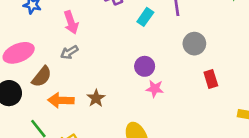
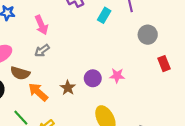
purple circle: (145, 66) -> (93, 78), moved
brown semicircle: (42, 77) -> (20, 73), turned 72
orange arrow: (61, 100) -> (38, 92), turned 45

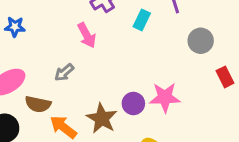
pink arrow: (41, 25) -> (87, 35), moved
pink star: (117, 76) -> (165, 97), size x1.5
brown star: (68, 88) -> (102, 118), size x1.5

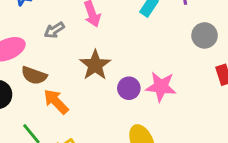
gray arrow: (64, 72) -> (54, 30), moved
brown star: (102, 118) -> (95, 65), moved

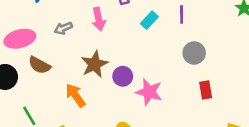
purple circle: (129, 88) -> (123, 76), moved
orange arrow: (56, 102) -> (75, 95), moved

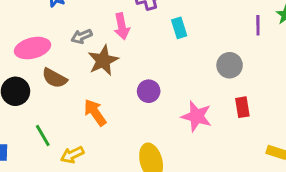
purple line: (182, 15) -> (258, 25), moved
cyan rectangle: (149, 20) -> (179, 28), turned -60
brown star: (94, 64) -> (103, 60), moved
pink star: (149, 92) -> (197, 116), moved

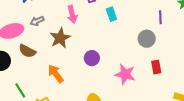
purple line: (258, 25) -> (160, 17), moved
gray arrow: (82, 36) -> (37, 21), moved

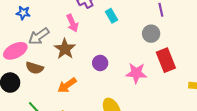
gray arrow: (37, 21) -> (39, 36), size x1.5
red rectangle: (156, 67) -> (166, 60), size x1.6
orange arrow: (56, 74) -> (67, 85), turned -78

